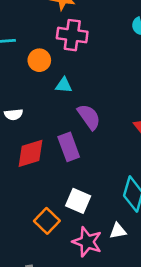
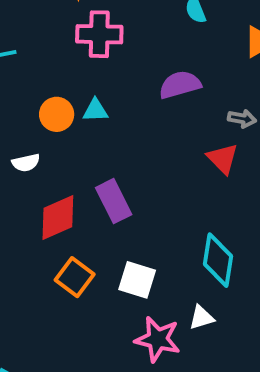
orange circle: (39, 60) -> (57, 114), moved
purple semicircle: (89, 117) -> (180, 85), moved, turned -64
orange square: (47, 221) -> (75, 277), moved

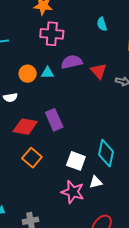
purple semicircle: (180, 85) -> (72, 62), moved
red triangle: (223, 159) -> (99, 71), moved
red diamond: (58, 218) -> (25, 127), turned 30
white square: (137, 280) -> (76, 161), moved

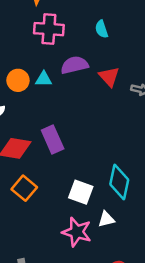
cyan semicircle: (102, 24) -> (102, 29), moved

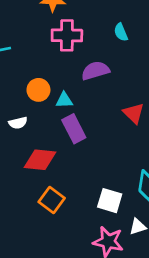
red triangle: (109, 77) -> (134, 113), moved
cyan triangle: (44, 79) -> (64, 100), moved
purple rectangle: (53, 139) -> (74, 129), moved

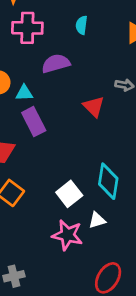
cyan semicircle: (121, 32) -> (82, 25), turned 30
white square: (110, 201) -> (69, 194), turned 35

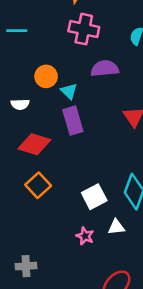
cyan triangle: (24, 93) -> (69, 91), turned 36
pink star: (67, 235) -> (85, 236), size x0.6

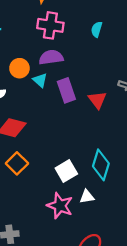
purple semicircle: (105, 68) -> (51, 57), moved
purple rectangle: (73, 121) -> (66, 90), moved
pink star: (85, 236) -> (60, 206), size x1.6

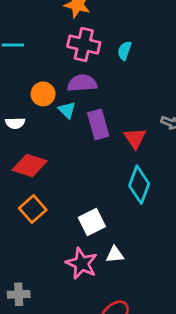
cyan semicircle: (97, 29) -> (124, 51), moved
cyan diamond: (101, 165) -> (139, 185), moved

